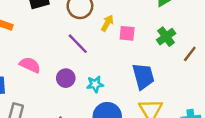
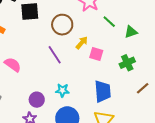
brown line: (190, 54) -> (143, 88), moved
purple circle: (66, 78) -> (37, 100), moved

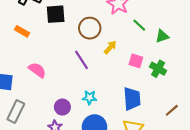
pink square: (96, 54) -> (136, 61), moved
green cross: (127, 63) -> (158, 69), turned -35
brown line: (143, 88) -> (172, 110), moved

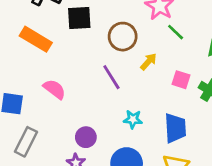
green line: (139, 25) -> (176, 32), moved
orange rectangle: (22, 31) -> (36, 39), size x1.6
cyan star: (90, 97) -> (133, 119), moved

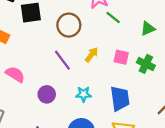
yellow arrow: (148, 62) -> (92, 55), moved
purple circle: (86, 137) -> (47, 94), moved

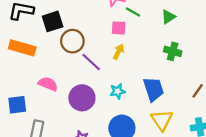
brown circle: (69, 25) -> (72, 41), moved
pink square: (121, 57) -> (119, 28), moved
purple circle: (47, 94) -> (82, 98), size x1.5

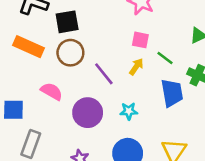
green line: (133, 12) -> (165, 58), moved
brown circle: (72, 41) -> (70, 53), moved
blue trapezoid: (153, 89) -> (172, 93), moved

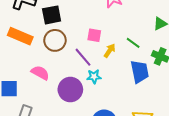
pink square: (140, 40) -> (94, 35), moved
cyan star: (129, 111) -> (94, 77), moved

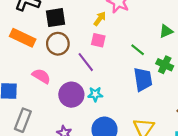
yellow arrow: (110, 51) -> (100, 19), moved
cyan star: (94, 77) -> (95, 94), moved

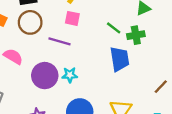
purple line: (86, 62) -> (59, 41), turned -36
green cross: (165, 65) -> (136, 35), moved, turned -35

